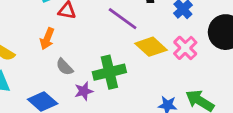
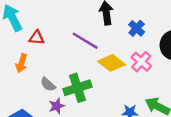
gray semicircle: (65, 67) -> (48, 84), moved

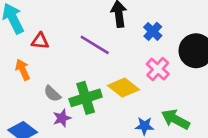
orange arrow: (21, 63) -> (23, 70), turned 138
yellow diamond: (112, 63) -> (123, 88), moved

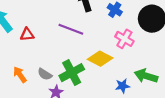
orange arrow: (23, 70) -> (20, 75), moved

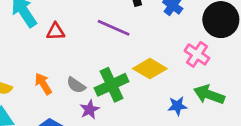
pink cross: (124, 39) -> (197, 54), moved

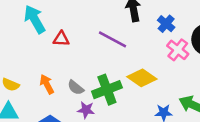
pink cross: (197, 54) -> (178, 50), moved
purple star: (90, 110) -> (86, 110), turned 30

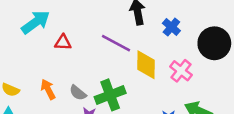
cyan arrow: (35, 19) -> (36, 22), turned 84
pink cross: (178, 50) -> (181, 71), moved
yellow diamond: (142, 78) -> (146, 65), moved, turned 56

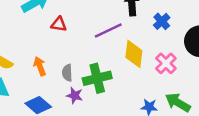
purple line: (116, 43) -> (108, 31), turned -60
gray semicircle: (78, 93) -> (67, 73), turned 42

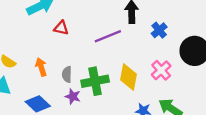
yellow diamond: (134, 54) -> (129, 77), moved

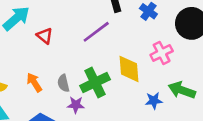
red triangle: (61, 28) -> (45, 36), turned 42
pink cross: (161, 70) -> (162, 53), turned 30

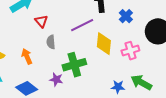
yellow diamond: (129, 69) -> (104, 44), moved
gray semicircle: (63, 83) -> (51, 42), moved

